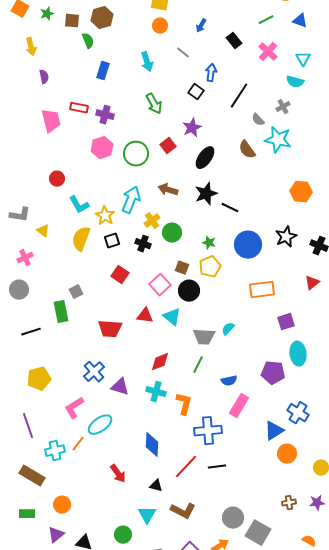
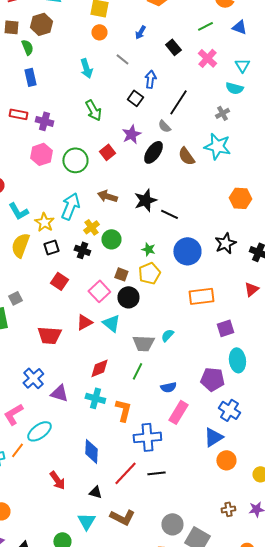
blue rectangle: (103, 71) -> (30, 77), moved, turned -30
gray semicircle: (258, 120) -> (164, 126), moved
black ellipse: (205, 158) -> (153, 152), moved
red triangle: (145, 316) -> (84, 322), turned -36
blue cross: (298, 413) -> (229, 410), moved

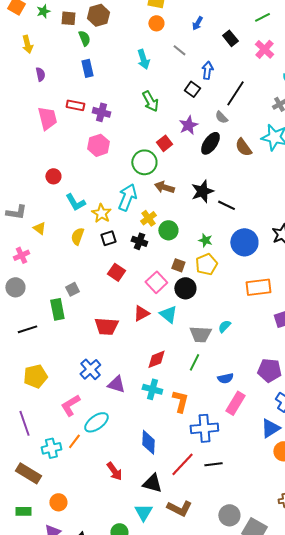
green circle: (75, 160) -> (144, 162), moved
yellow semicircle: (20, 245) -> (77, 236), size x0.7
black triangle: (95, 492) -> (152, 483), size x1.5

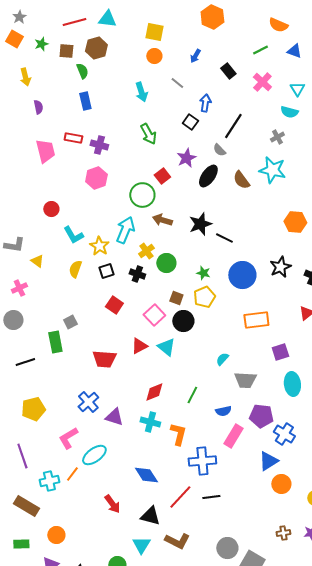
gray trapezoid: (200, 334) -> (245, 380), moved
purple pentagon: (269, 370) -> (261, 416), moved
blue diamond: (148, 442) -> (146, 475), turned -35

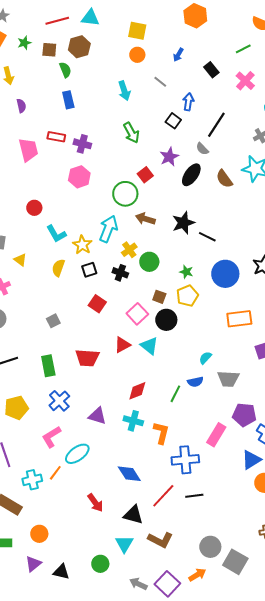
green rectangle: (55, 342) -> (48, 366), moved
blue cross: (88, 402) -> (59, 401), moved
blue semicircle: (223, 411) -> (195, 382), moved

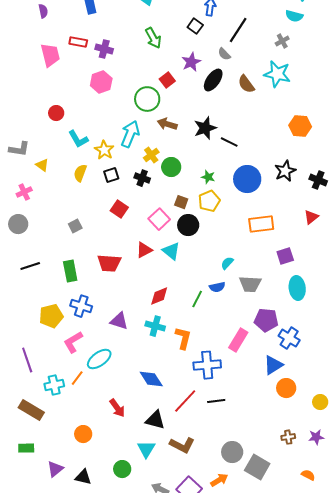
blue cross: (59, 401) -> (81, 306), turned -30
yellow pentagon: (16, 408) -> (51, 316), moved
orange circle: (39, 534) -> (83, 434), moved

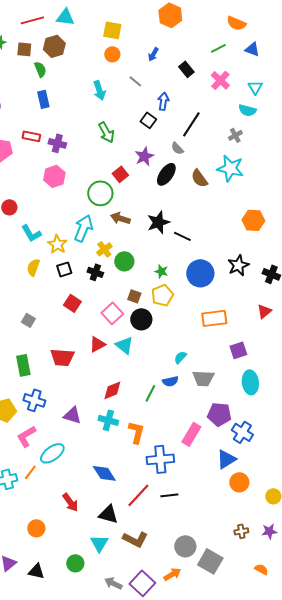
gray square: (75, 226) -> (28, 320), turned -32

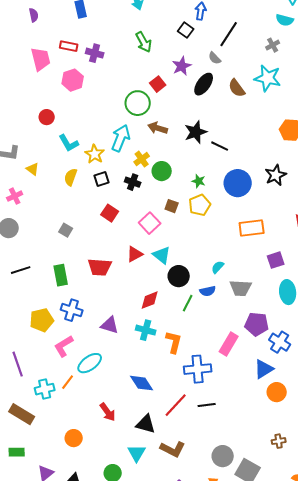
pink hexagon: (54, 176) -> (73, 80), moved
black circle: (141, 319) -> (179, 276), moved

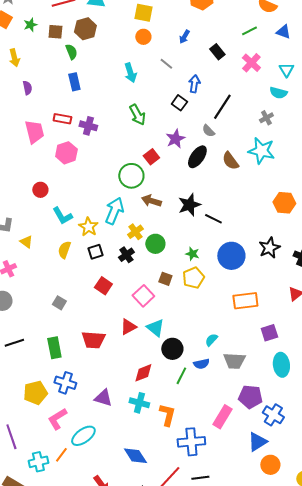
black cross: (133, 182) -> (126, 255), turned 35

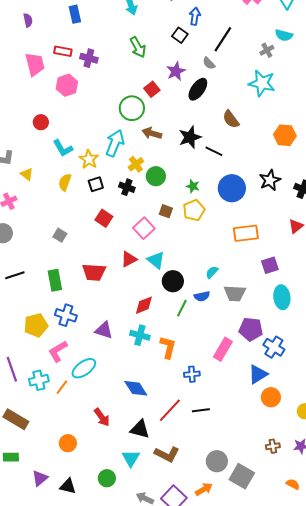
cyan semicircle: (278, 93) -> (284, 35), moved
brown semicircle: (230, 161) -> (231, 119), moved
black cross: (126, 255) -> (127, 187), turned -35
blue cross: (191, 442) -> (192, 374), size x0.6
cyan cross: (38, 462) -> (39, 380), moved

